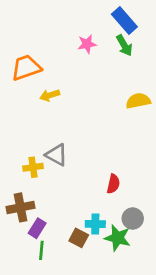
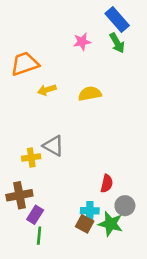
yellow semicircle: (138, 101) -> (90, 94), moved
red semicircle: (113, 184) -> (107, 184), moved
brown square: (79, 238) -> (85, 224), moved

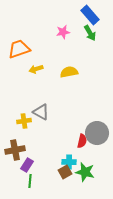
gray circle: (125, 206) -> (97, 133), moved, size x1.5
brown square: (85, 224) -> (65, 172), turned 32

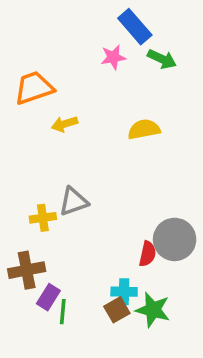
blue rectangle: (90, 15) -> (135, 27), moved
green arrow: (90, 33) -> (162, 59), turned -35
yellow semicircle: (69, 72) -> (144, 129), moved
gray triangle: (41, 112) -> (74, 202), turned -48
green line: (30, 181) -> (63, 312), moved

